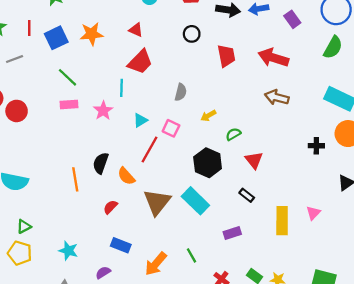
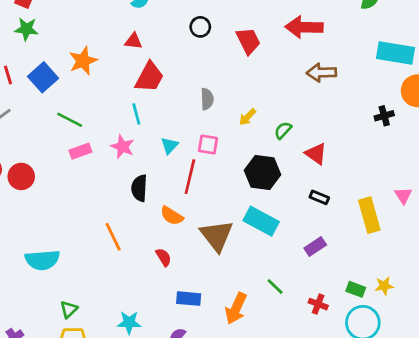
black semicircle: (101, 163) -> (139, 188), moved
red semicircle: (110, 207) -> (164, 257), turned 120

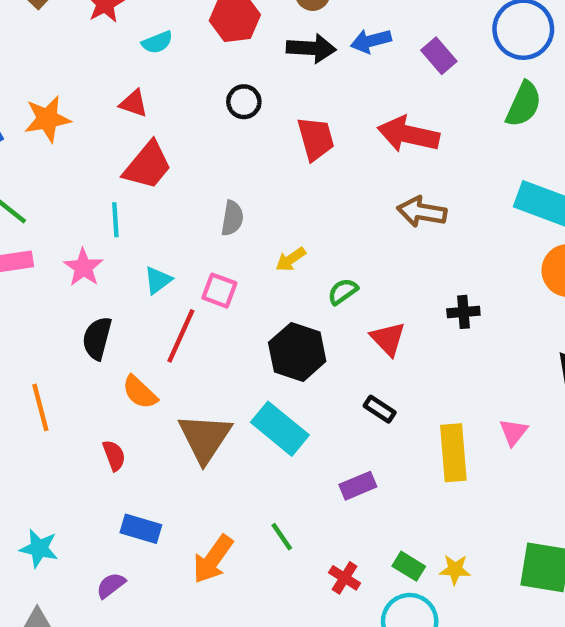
black cross: (384, 116) -> (463, 312), moved

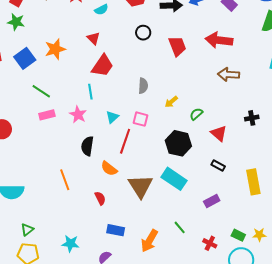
red triangle: (134, 103) -> (93, 38), turned 32

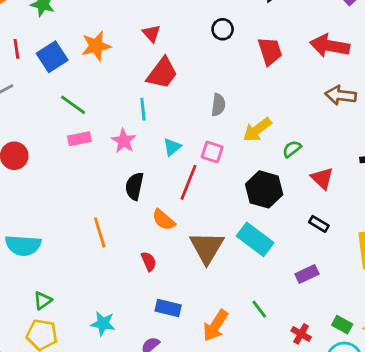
yellow arrow: (171, 102) -> (257, 130), size x1.5

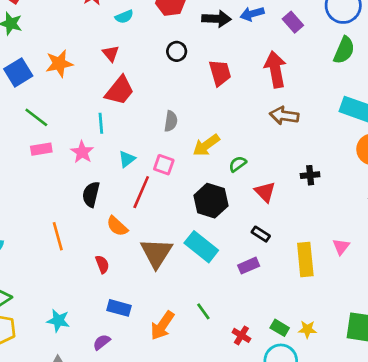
red arrow: (330, 46) -> (275, 69), turned 68
purple rectangle: (307, 274) -> (249, 266), moved

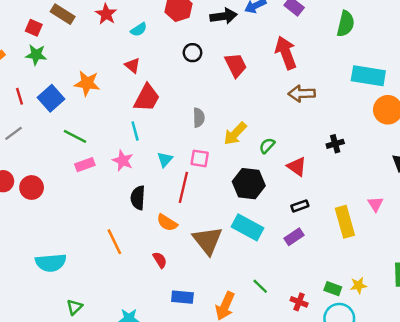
orange star: (59, 64) -> (87, 83), turned 30
black rectangle: (261, 234) -> (300, 206), turned -42

